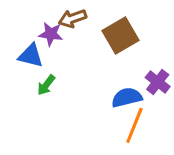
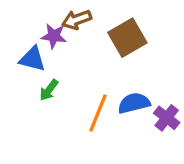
purple cross: (158, 82) -> (167, 118), moved
orange line: (134, 125) -> (98, 113), moved

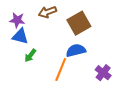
purple star: (54, 36) -> (17, 20), moved
blue semicircle: (134, 103) -> (76, 50), moved

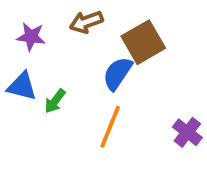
blue triangle: (20, 36) -> (22, 86), moved
blue semicircle: (76, 50) -> (118, 73), moved, turned -42

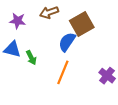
green arrow: (55, 101) -> (31, 58), turned -64

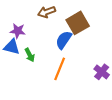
purple star: (18, 21) -> (18, 31), moved

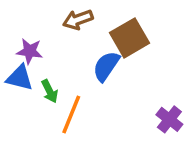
orange line: (60, 69) -> (71, 114), moved

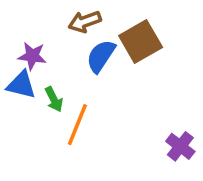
blue semicircle: (106, 66) -> (101, 56), moved
purple cross: (169, 119) -> (180, 146), moved

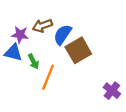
brown arrow: (85, 22) -> (42, 26), moved
brown square: (141, 42) -> (78, 50), moved

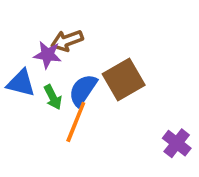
purple star: (20, 35) -> (48, 55), moved
blue semicircle: (63, 35) -> (83, 90), moved

